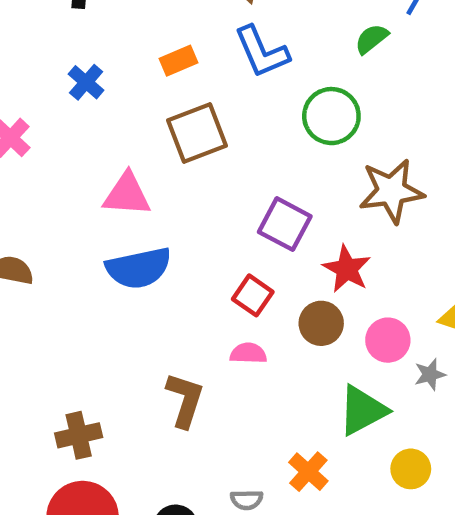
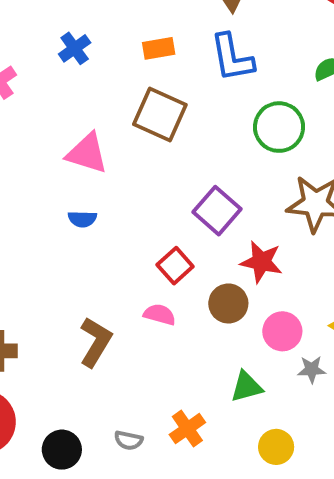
brown square: (197, 133) -> (160, 114), turned 32
blue semicircle: (139, 268) -> (82, 219), size x0.5
red star: (347, 269) -> (261, 262), turned -30
green triangle: (363, 410) -> (246, 387), size x0.7

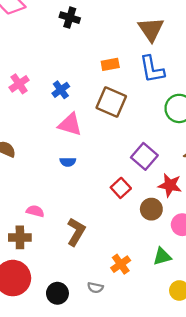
blue cross: (75, 48) -> (61, 90), moved
pink semicircle: (160, 315) -> (35, 211), moved
orange cross: (187, 429) -> (121, 264), moved

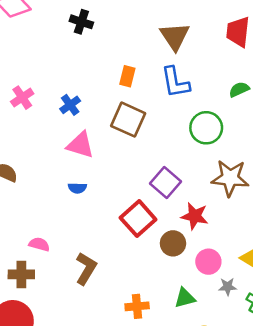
orange rectangle: (110, 64) -> (127, 76), turned -66
red square: (121, 188) -> (138, 219), size x1.5
orange cross: (121, 264) -> (137, 306), turned 30

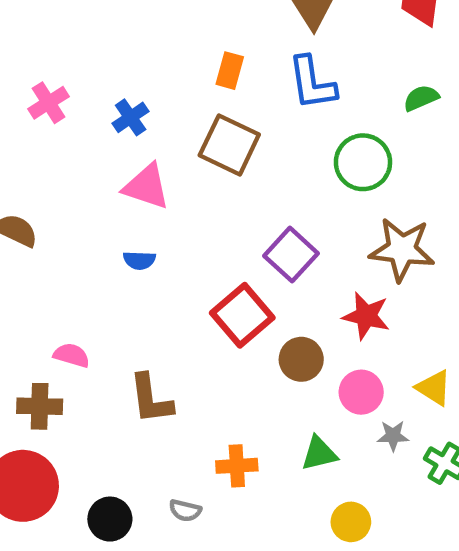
red star: (195, 216) -> (366, 316), moved
brown L-shape: (86, 269) -> (151, 399), turned 140

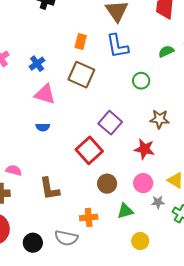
green circle: (363, 162) -> (141, 81), size x0.7
brown star: (402, 249) -> (160, 119), size x0.7
brown circle: (301, 359) -> (107, 184), moved
gray semicircle: (185, 510) -> (66, 238), size x1.6

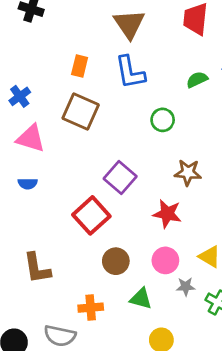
green triangle: (125, 211) -> (141, 299), turned 30

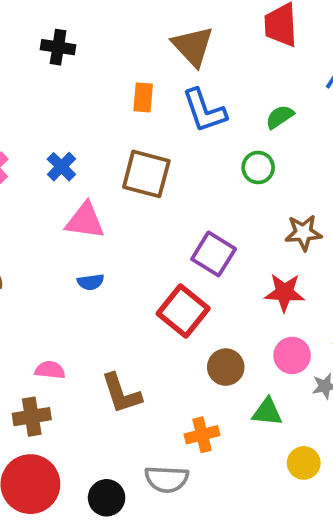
orange rectangle: (80, 66) -> (143, 97), moved
green semicircle: (197, 80) -> (280, 117), moved

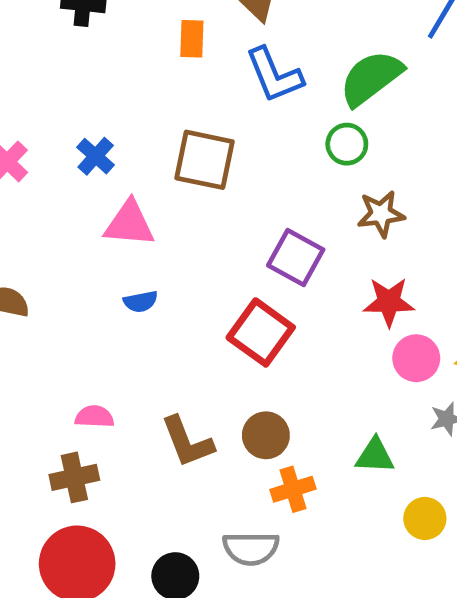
orange rectangle: (143, 97) -> (192, 39), moved
green semicircle: (280, 117) -> (371, 78), size x1.8
brown star: (303, 233) -> (381, 214), moved
pink circle: (292, 355) -> (416, 358), moved
brown circle: (226, 367) -> (266, 435), moved

